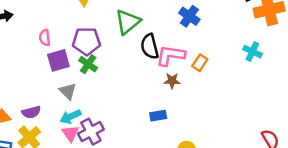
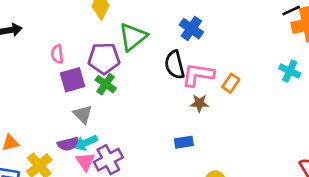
blue cross: (189, 16) -> (191, 29), moved
green triangle: (128, 22) -> (133, 37), moved
purple semicircle: (31, 112) -> (68, 144), moved

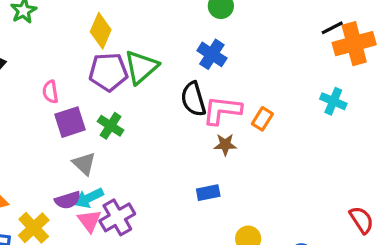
purple pentagon: (104, 58) -> (108, 72), moved

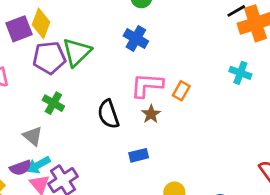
black semicircle: (193, 99) -> (108, 114), moved
purple square: (70, 122) -> (19, 29), moved
brown star: (225, 145) -> (151, 114), turned -30

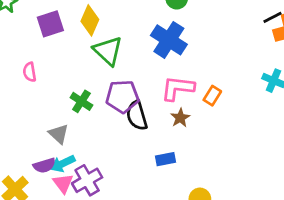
yellow diamond: (41, 23) -> (90, 20), moved
blue cross: (136, 38) -> (169, 40), size x1.4
green triangle: (77, 52) -> (108, 51), turned -36
purple pentagon: (49, 58) -> (122, 97), moved

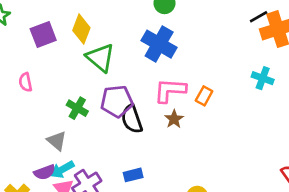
blue rectangle: (165, 159) -> (133, 175), moved

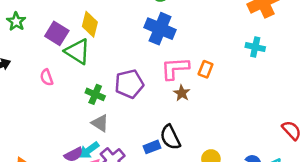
purple square: (43, 35) -> (57, 33), turned -30
green triangle: (100, 58) -> (77, 51), moved
black semicircle: (132, 119) -> (170, 137), moved
gray triangle: (57, 141) -> (100, 123), moved

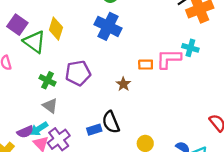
yellow diamond: (90, 24) -> (56, 29), moved
pink L-shape: (175, 68) -> (169, 59), moved
orange rectangle: (206, 69) -> (146, 65), turned 64

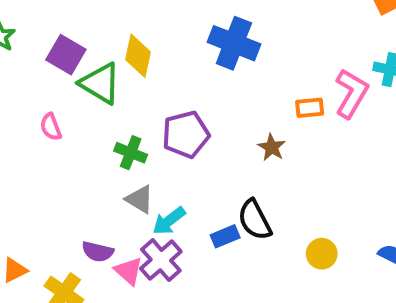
pink L-shape: (169, 59) -> (351, 93), turned 125
cyan arrow: (39, 129) -> (169, 221), moved
purple semicircle: (25, 132) -> (98, 252), turned 42

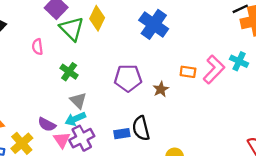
purple pentagon: (186, 134) -> (128, 78), moved
green cross: (131, 153) -> (69, 72), moved
cyan arrow: (169, 221) -> (75, 119), moved

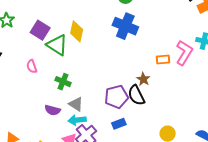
purple pentagon: (128, 78) -> (116, 97), moved
cyan arrow: (75, 119) -> (77, 120), turned 30
purple semicircle: (47, 125) -> (53, 110), moved
black semicircle: (141, 128) -> (136, 95), moved

